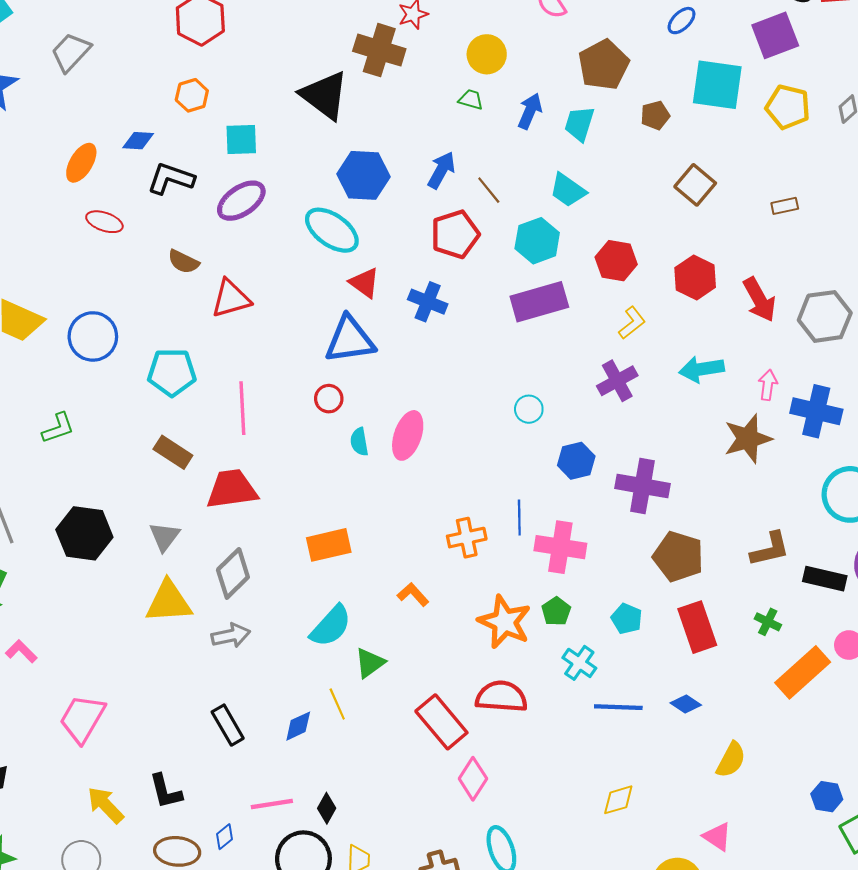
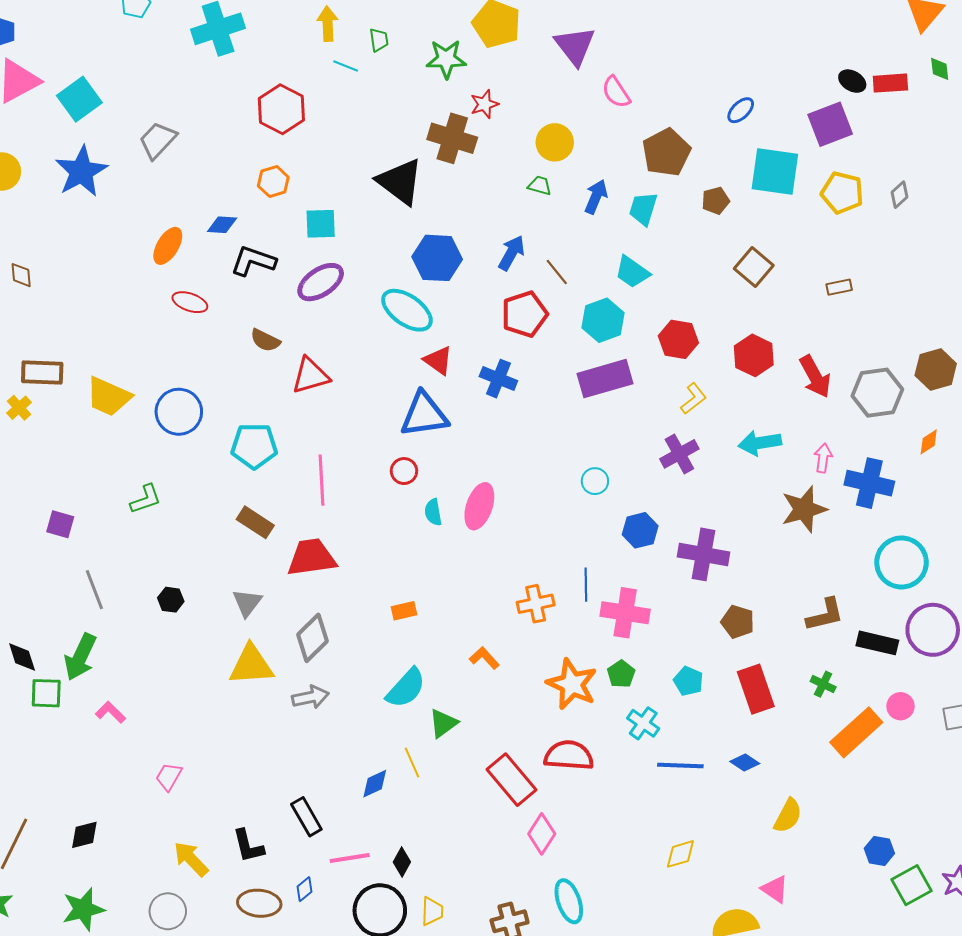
black hexagon: (84, 533) -> (171, 600), size x0.5
orange rectangle: (329, 545) -> (404, 611), size x0.6
brown pentagon: (678, 557) -> (738, 622), size x0.7
pink trapezoid: (82, 719) -> (169, 777), size x0.6
black rectangle: (228, 725) -> (306, 817), moved

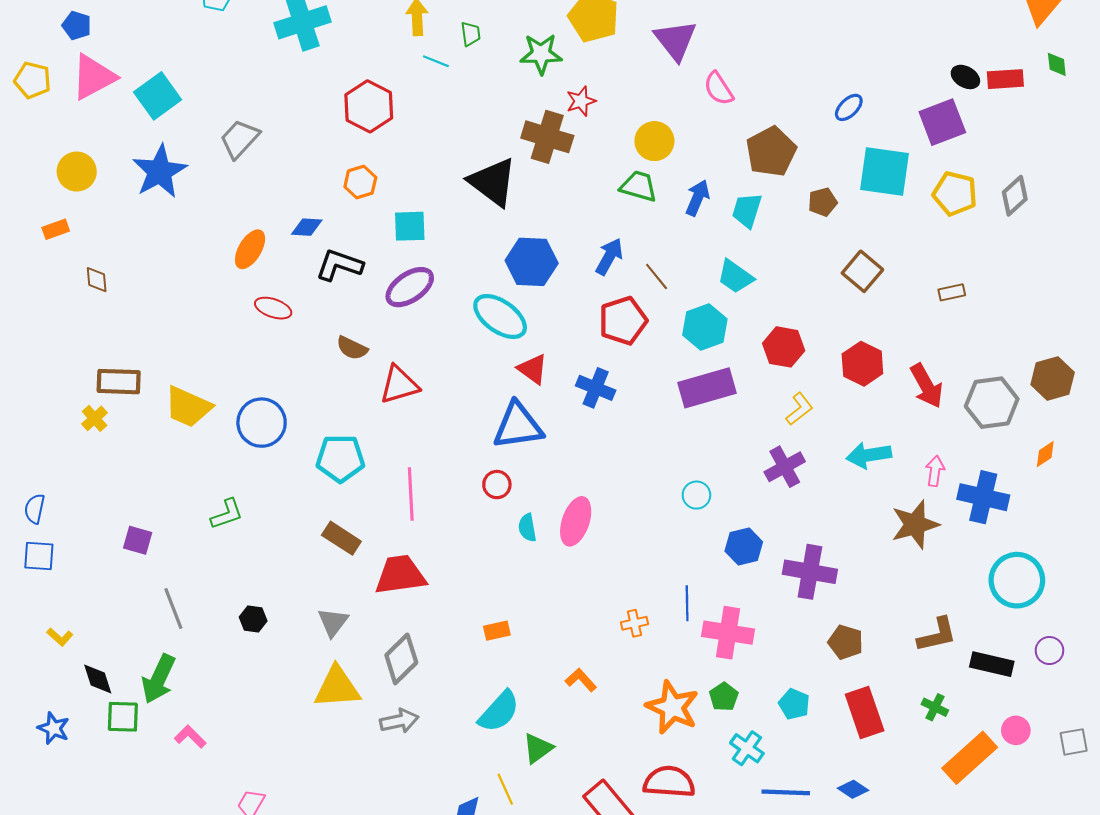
green trapezoid: (540, 186) -> (639, 186), size x1.5
gray diamond: (899, 195) -> (1015, 196), size x1.4
orange cross: (536, 604) -> (635, 623), size x0.7
purple circle: (933, 630) -> (1049, 651), size x0.5

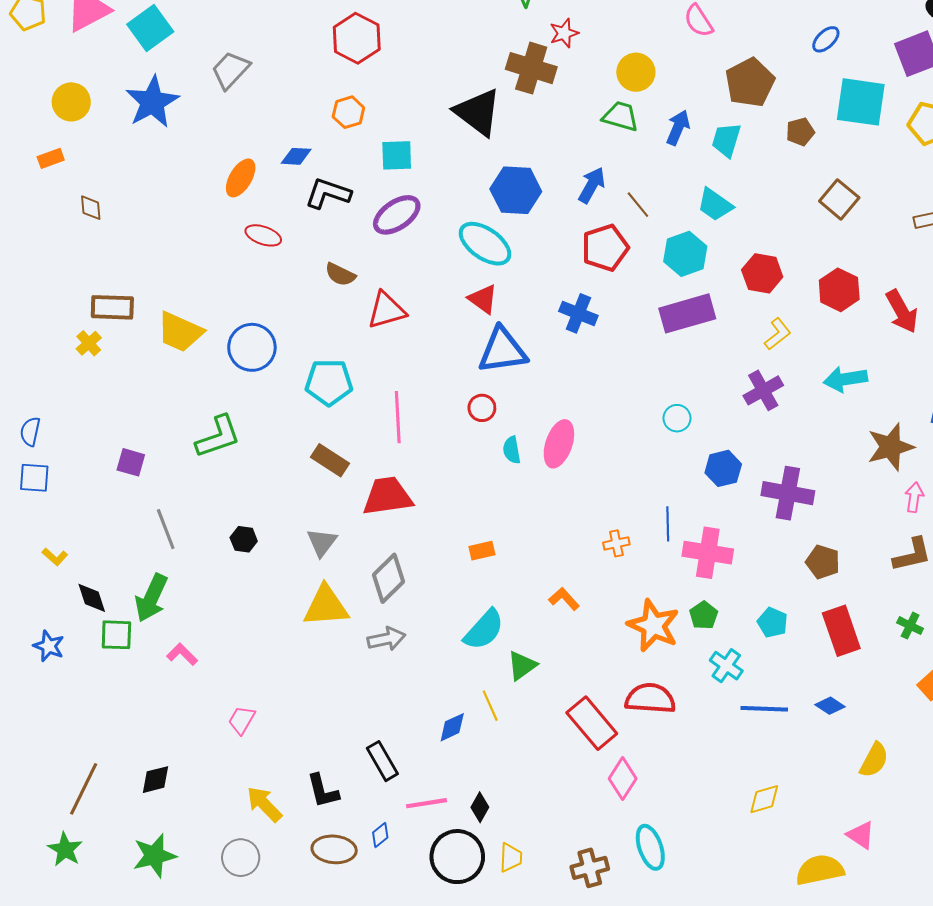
red triangle: (533, 369) -> (483, 299), moved
pink arrow: (935, 471) -> (914, 497), moved
green L-shape: (227, 514) -> (218, 437), size x1.4

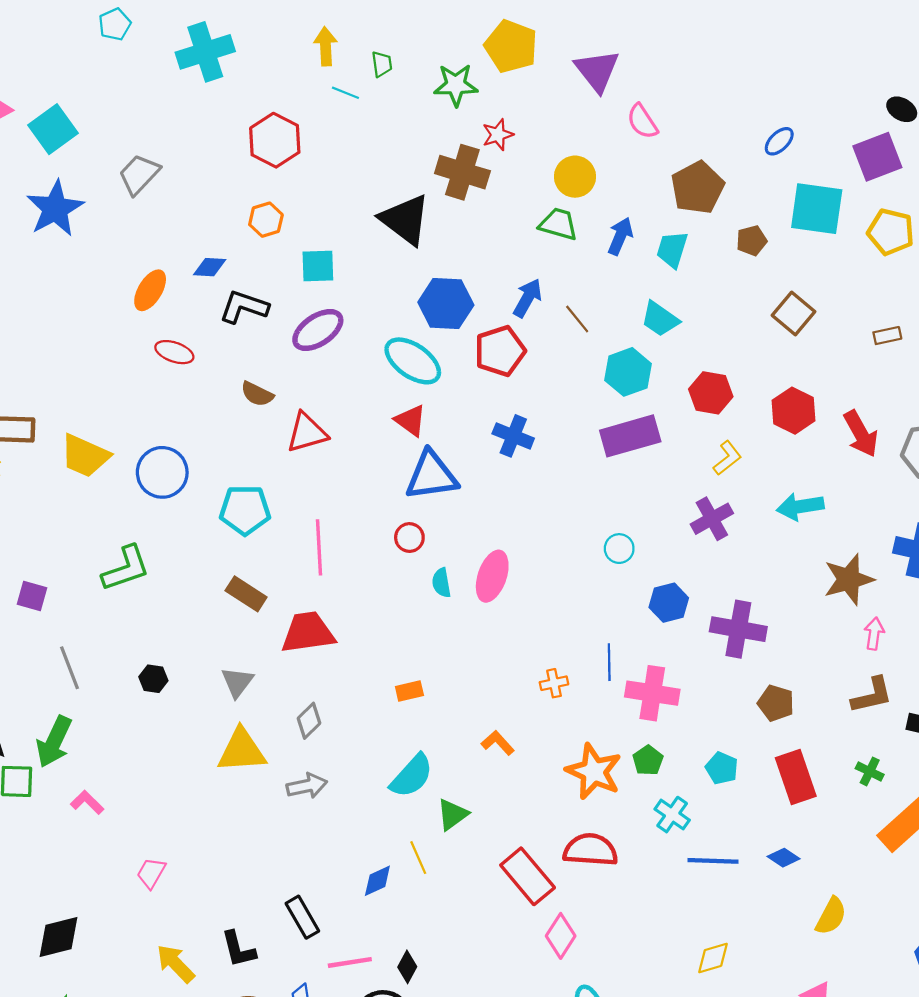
red pentagon: (605, 248) -> (500, 351), moved
gray diamond: (388, 578) -> (309, 721), size x0.7
black diamond: (155, 780) -> (58, 937), size x1.4

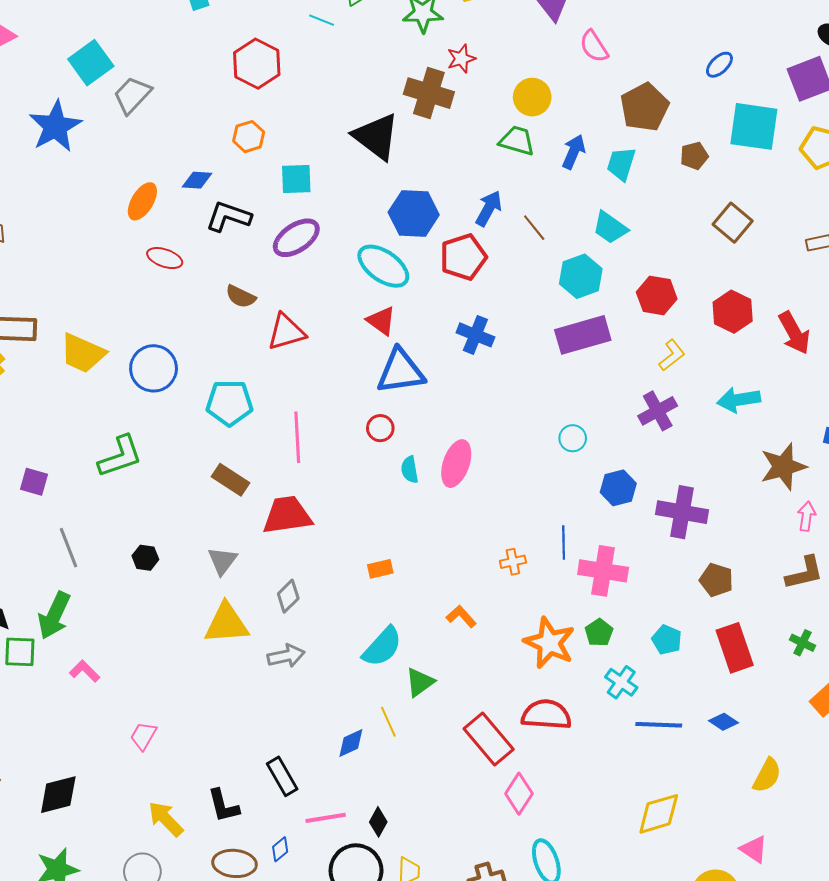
cyan square: (53, 129) -> (91, 63), moved
yellow diamond: (713, 958) -> (659, 814), size x1.4

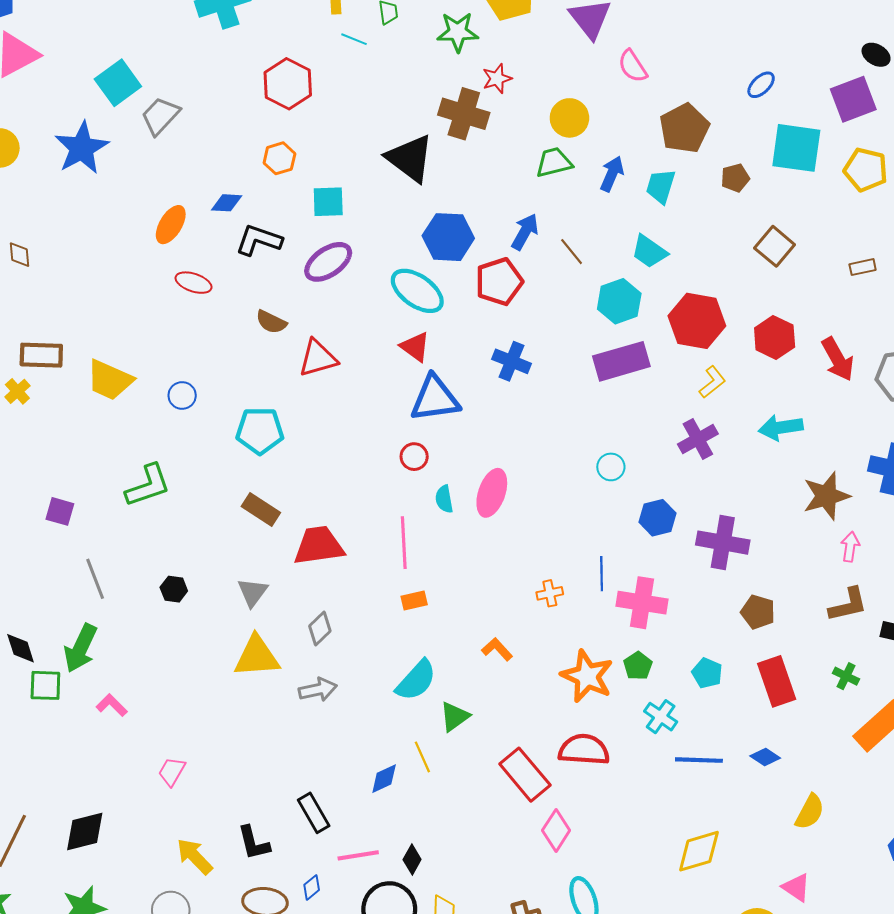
green trapezoid: (517, 141) -> (554, 162), turned -30
red hexagon: (657, 295) -> (697, 321), size x1.4
blue circle: (154, 368) -> (182, 395), size x0.6
pink line: (297, 437) -> (404, 543), moved

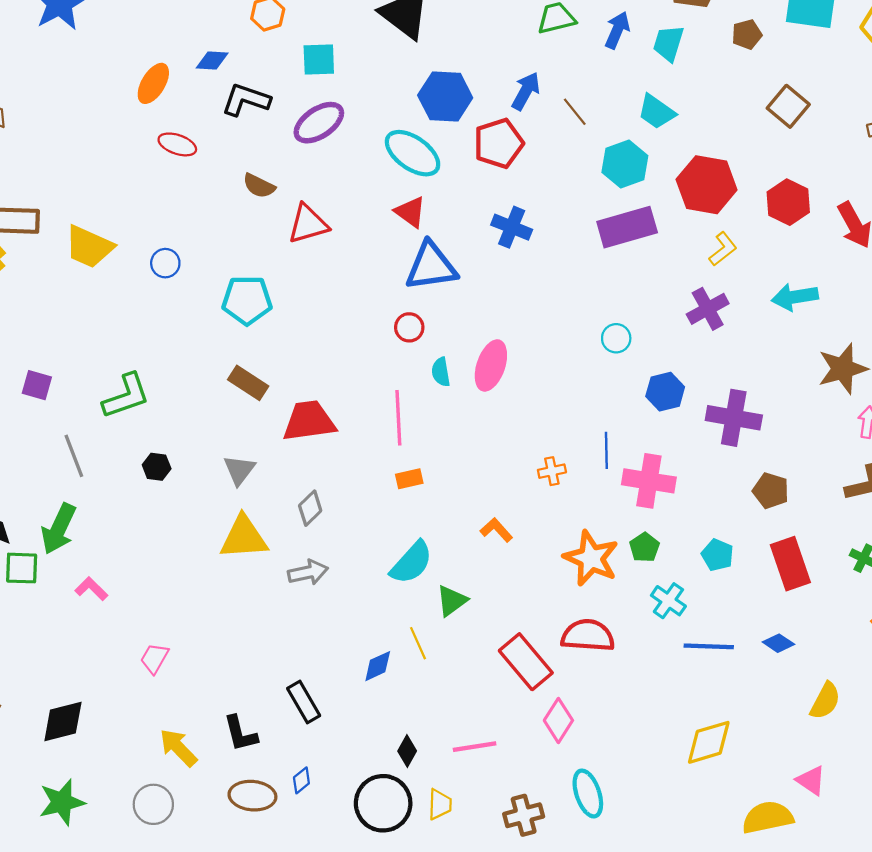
green L-shape: (148, 486) -> (126, 396), moved
pink line: (358, 855) -> (475, 747), moved

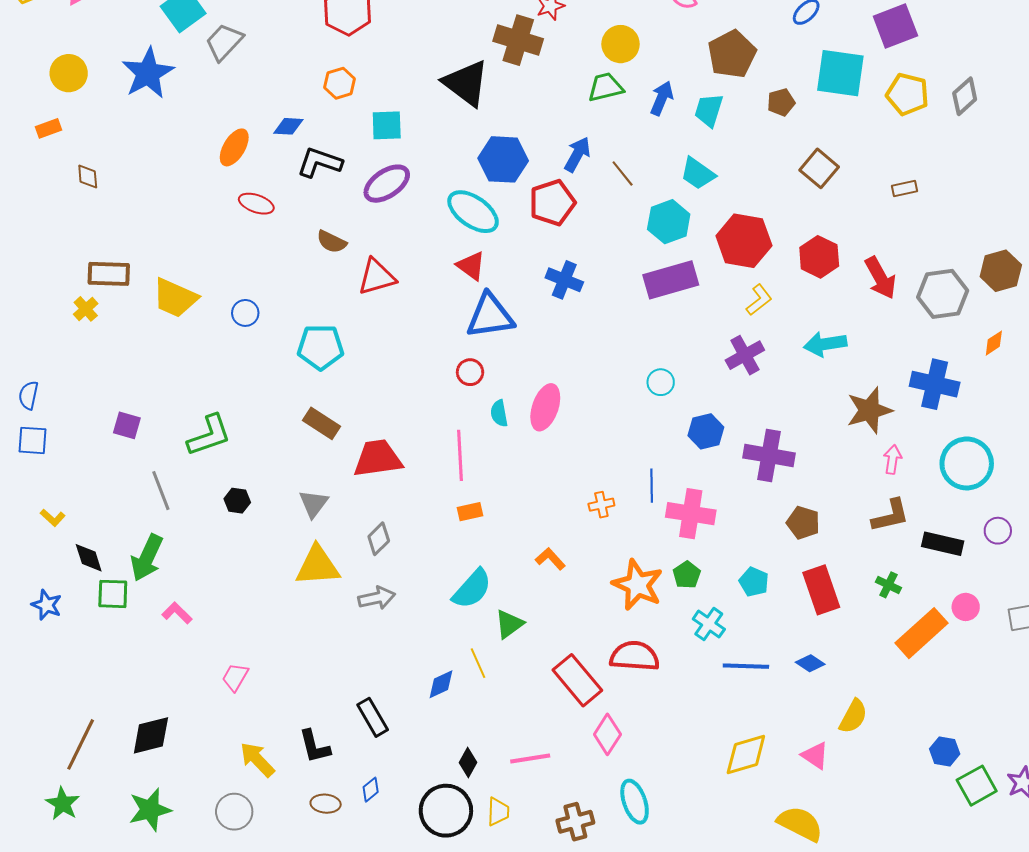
pink triangle: (811, 780) -> (815, 755), moved
brown ellipse: (252, 796) -> (326, 804), size x0.7
yellow semicircle: (768, 817) -> (800, 824), turned 39

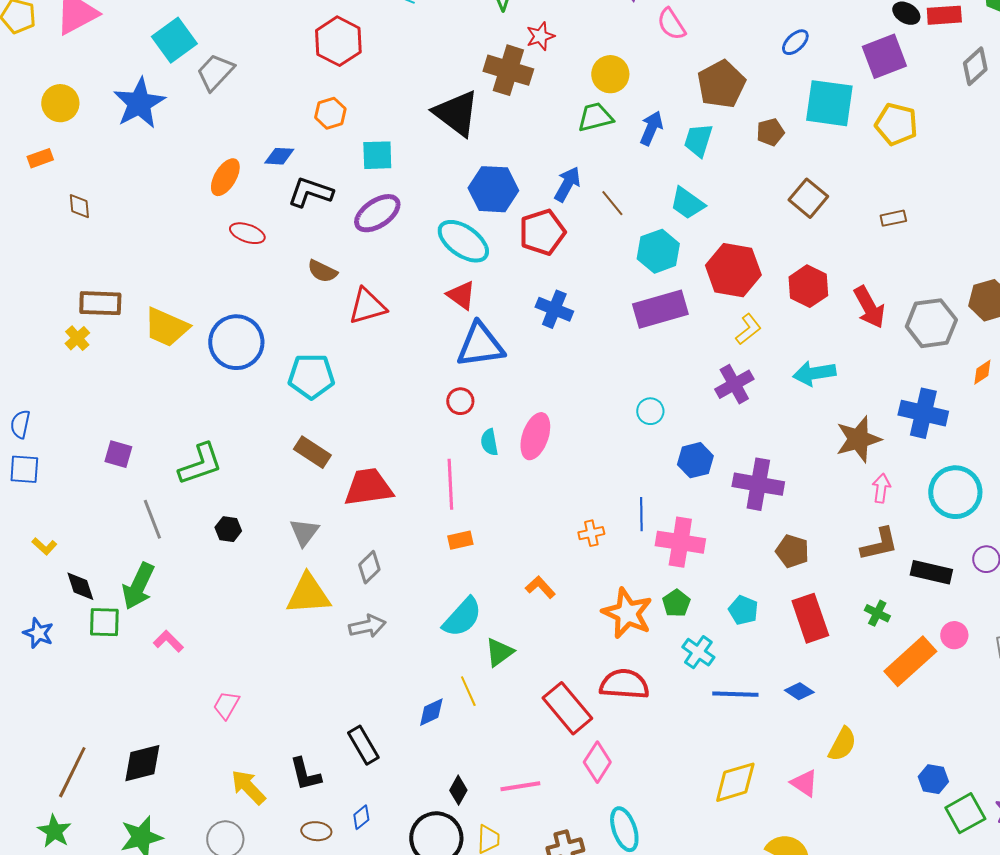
gray diamond: (965, 96) -> (975, 66), moved
blue circle: (245, 313) -> (236, 342), size x2.0

